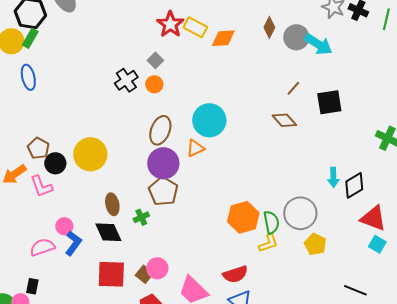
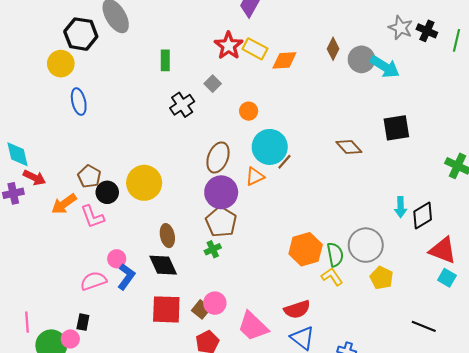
green rectangle: (30, 38) -> (165, 60), moved, turned -30
orange circle: (154, 84) -> (249, 111), moved
brown line: (293, 88) -> (284, 162), moved
green cross: (141, 217) -> (213, 249), moved
yellow L-shape: (268, 243) -> (332, 277), turned -105

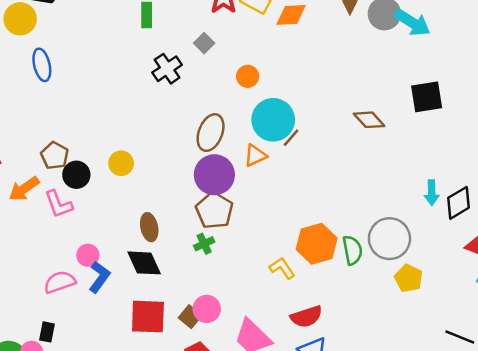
yellow circle: (144, 183) -> (121, 163), size x0.6
yellow L-shape: (332, 277) -> (282, 268), moved

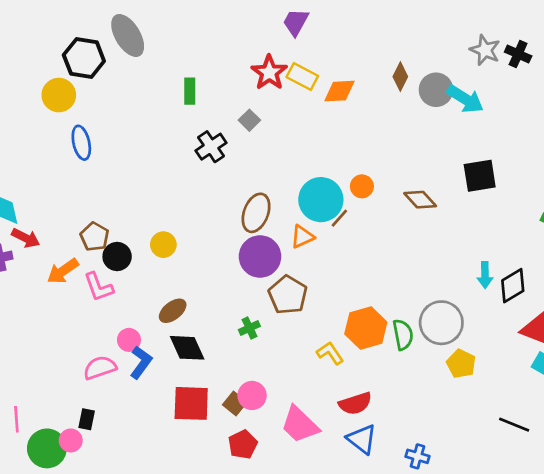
orange circle: (248, 76) -> (362, 186), moved
brown pentagon: (214, 211) -> (288, 295), moved
brown ellipse: (149, 227) -> (173, 311), moved, turned 64

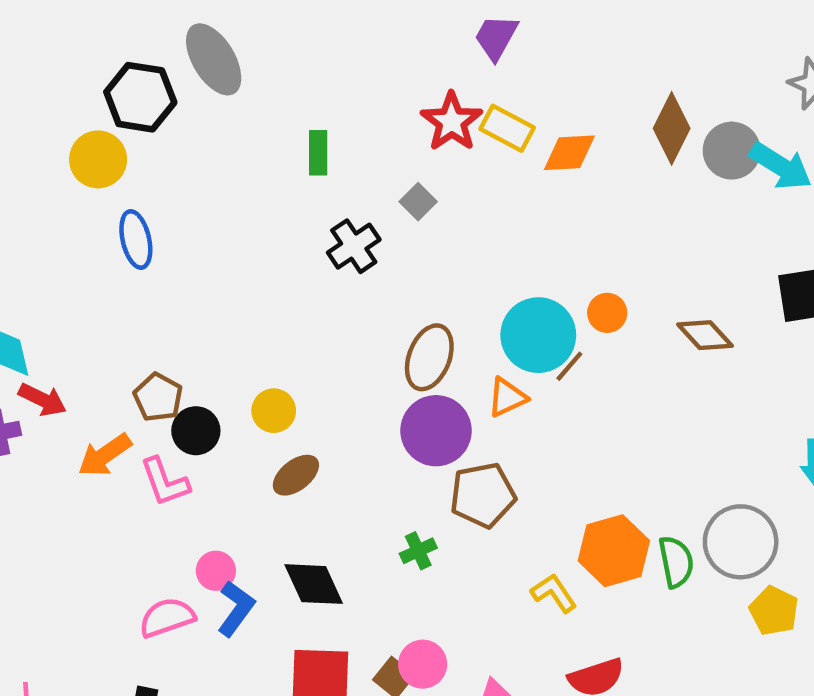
brown diamond: (400, 77) -> (672, 128), size x1.4
brown pentagon: (288, 295) -> (483, 495), turned 30
brown ellipse: (173, 311) -> (296, 475), moved

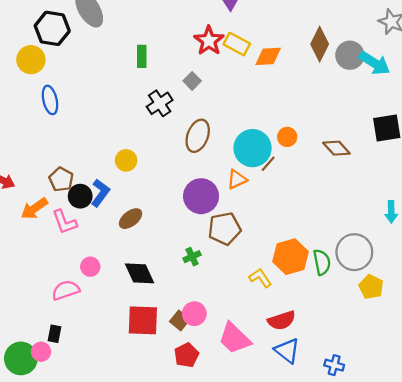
brown ellipse: (429, 357) -> (198, 136), moved
yellow circle: (274, 411) -> (126, 160), moved
blue L-shape: (236, 609) -> (100, 193), moved

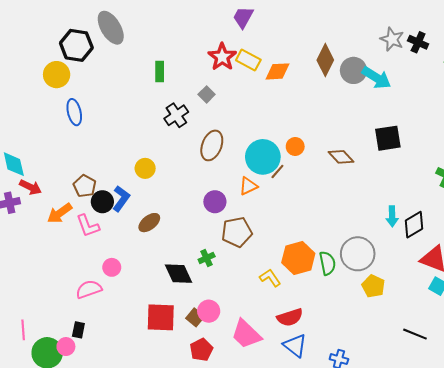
purple circle: (201, 196) -> (215, 202), size x0.7
black diamond: (139, 273) -> (178, 274), moved

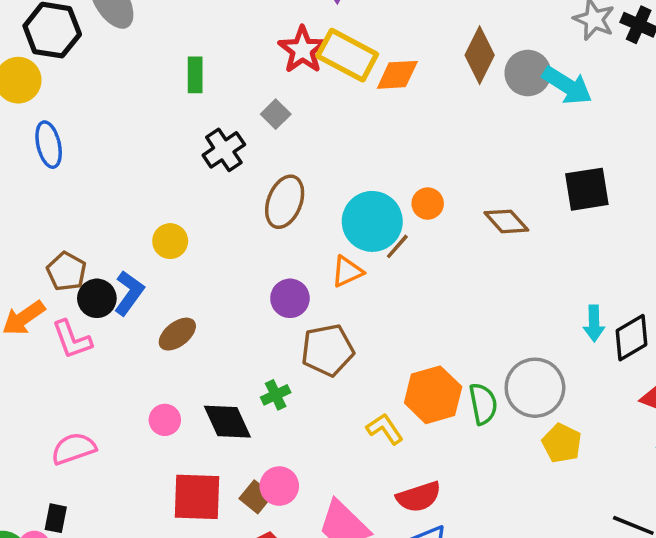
yellow rectangle: (248, 60) -> (347, 55), size x1.4
pink circle: (112, 267) -> (165, 420), moved

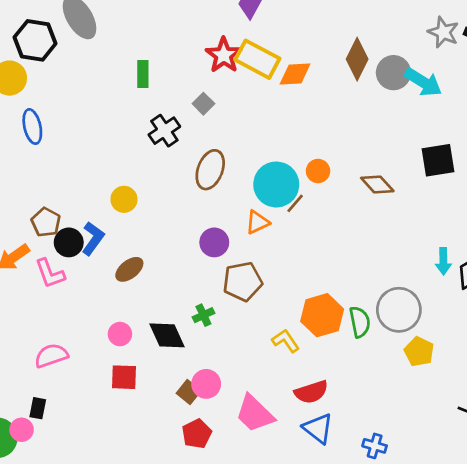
red square: (197, 497) -> (124, 377), moved, size x0.7

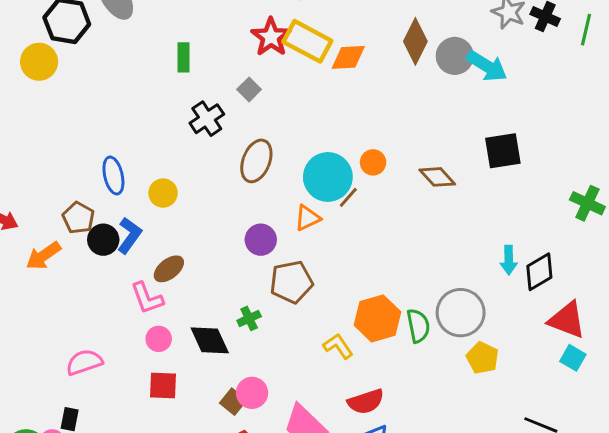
blue ellipse: (32, 127) -> (113, 176), moved
pink L-shape: (50, 273) -> (147, 298), moved

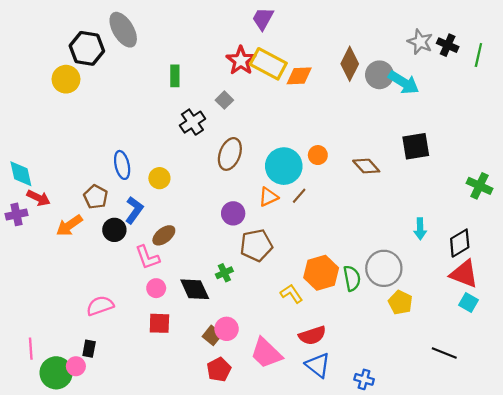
brown line: (348, 197) -> (299, 196), moved
black circle: (103, 240) -> (114, 230), moved
black diamond: (539, 272) -> (460, 243), moved

